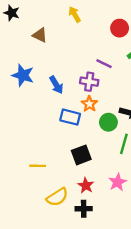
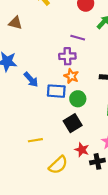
blue arrow: (56, 85) -> (31, 80), moved
green circle: (108, 122) -> (78, 99), moved
black cross: (84, 209) -> (97, 161), moved

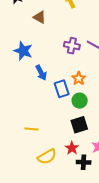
purple cross: (67, 56) -> (72, 46), moved
blue rectangle: (56, 91) -> (62, 89), turned 54
black square: (73, 123) -> (79, 125), moved

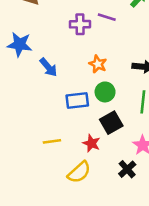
blue rectangle: (62, 89) -> (77, 100), moved, turned -66
red star: (72, 148) -> (91, 143), moved
black cross: (84, 162) -> (127, 169), turned -32

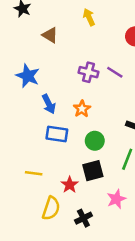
orange star: (98, 64) -> (82, 109), moved
blue rectangle: (77, 100) -> (57, 134), moved
black cross: (127, 169) -> (83, 218), moved
yellow semicircle: (79, 172) -> (51, 208), turned -45

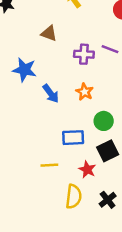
brown triangle: (50, 35) -> (49, 33), moved
blue rectangle: (57, 134) -> (73, 138), moved

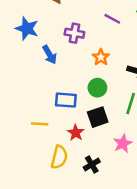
purple cross: (84, 54) -> (74, 33), moved
orange star: (85, 92) -> (101, 57), moved

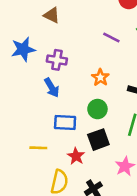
blue star: (27, 28) -> (23, 49), turned -30
purple cross: (74, 33) -> (57, 60), moved
blue arrow: (50, 55) -> (52, 88), moved

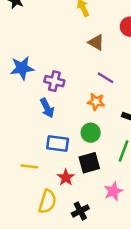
brown triangle: (52, 15) -> (96, 42), moved
purple line: (111, 37) -> (105, 78), moved
orange star: (100, 77) -> (96, 102), turned -30

